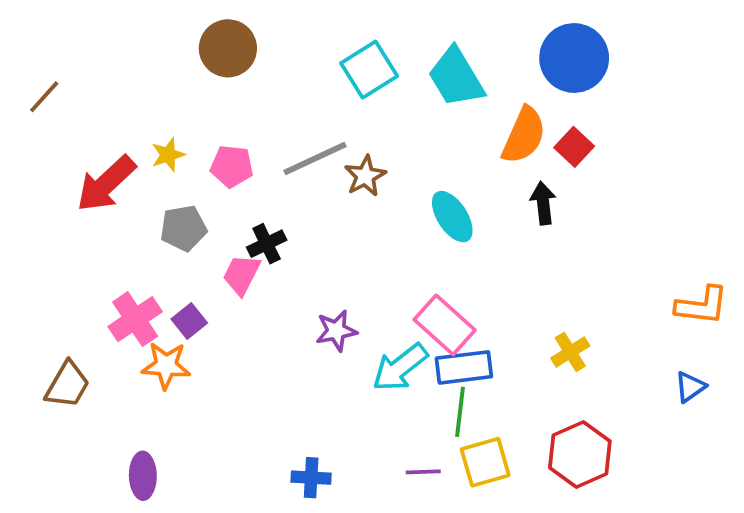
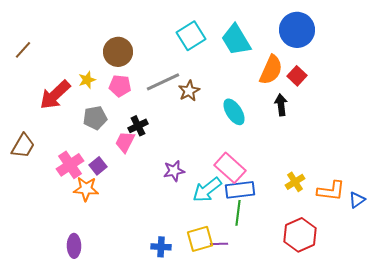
brown circle: (228, 48) -> (118, 52), moved
orange L-shape: (702, 306) -> (331, 191), moved
brown trapezoid: (67, 385) -> (23, 146), moved
yellow square: (485, 462) -> (200, 239), moved

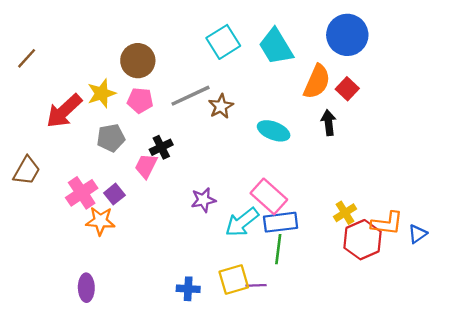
yellow star: (87, 80) -> (102, 93), size x1.4
cyan ellipse: (234, 112) -> (274, 131), turned -36
red hexagon: (300, 235) -> (363, 240), moved

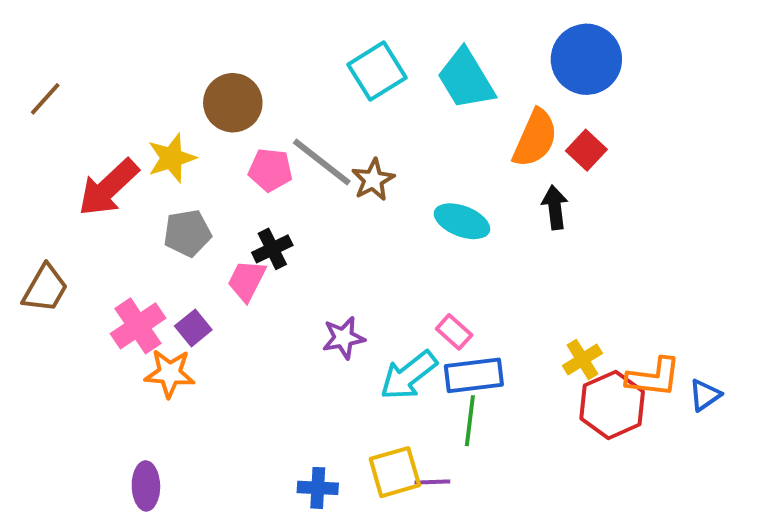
gray line: (190, 96) -> (322, 162), turned 63
pink pentagon: (140, 100) -> (270, 170), moved
pink rectangle: (269, 196) -> (454, 332), size x0.6

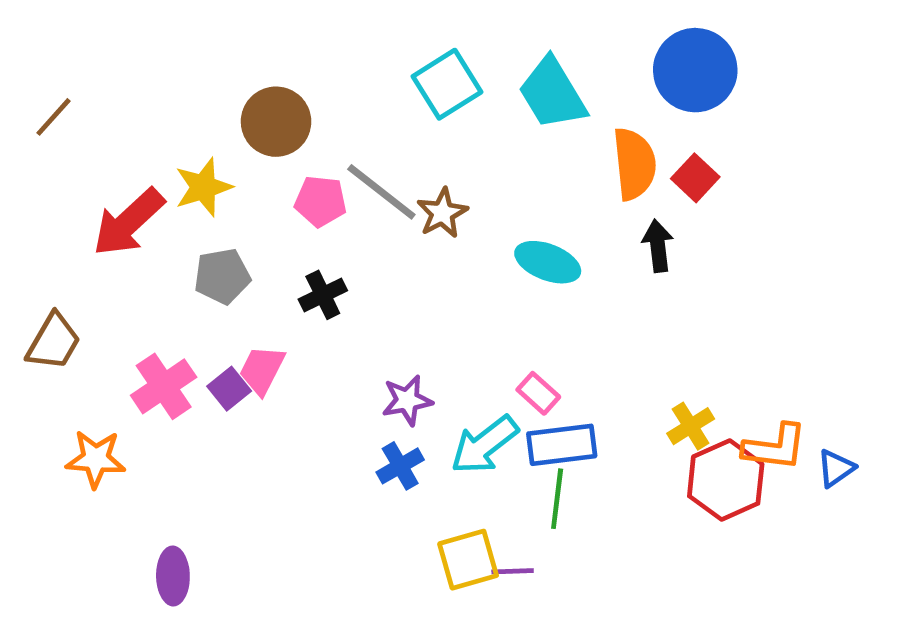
orange semicircle: (535, 138) -> (634, 164), turned -30
pink trapezoid: (247, 280) -> (262, 370), moved
orange star: (170, 373) -> (96, 459), moved
blue cross: (318, 488) -> (400, 466), moved, turned -33

